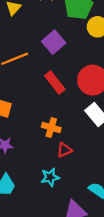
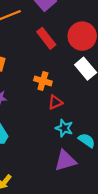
cyan star: (50, 177) -> (64, 128), moved, turned 30

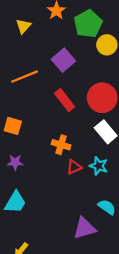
cyan star: (64, 128) -> (99, 166), moved

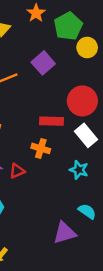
red rectangle: (65, 100) -> (52, 121), moved, turned -50
red triangle: (74, 167) -> (17, 171), moved

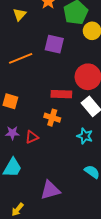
purple square: (43, 63) -> (54, 44), turned -36
purple triangle: (65, 233) -> (50, 190), moved

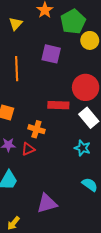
orange line: (21, 58) -> (17, 69), turned -70
orange cross: (52, 118) -> (36, 129), moved

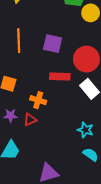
purple square: (51, 54) -> (53, 44), moved
cyan star: (82, 148) -> (85, 130), moved

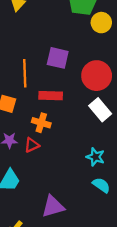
orange line: (19, 41) -> (25, 73), moved
red rectangle: (60, 77) -> (51, 96), moved

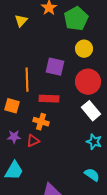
yellow circle: (101, 23) -> (84, 49), moved
cyan star: (95, 157) -> (94, 142), moved

